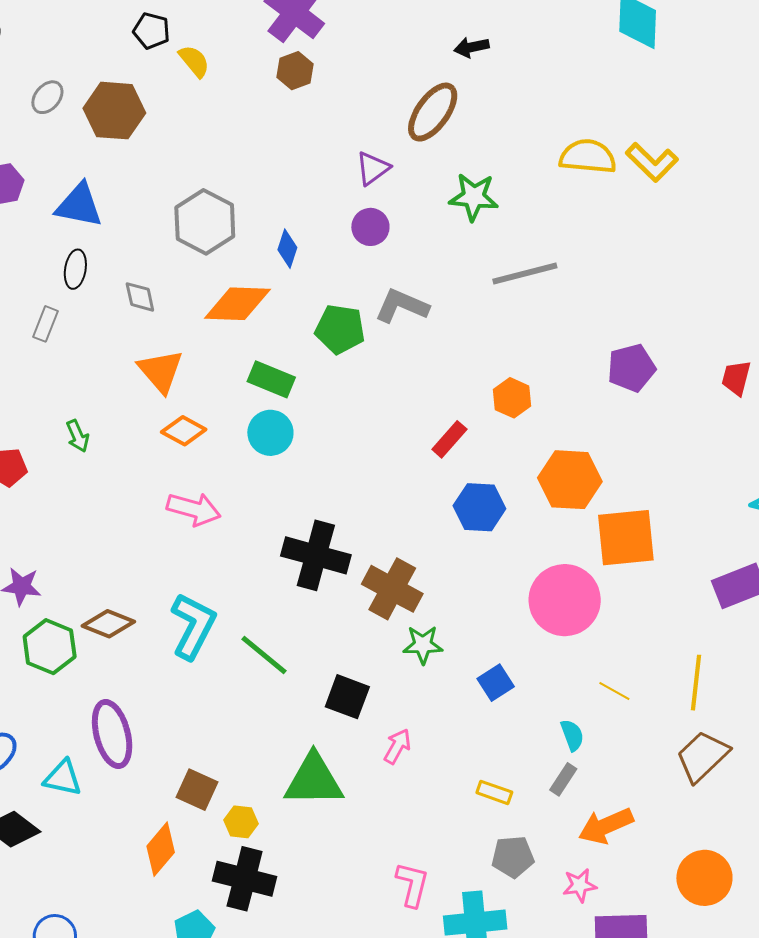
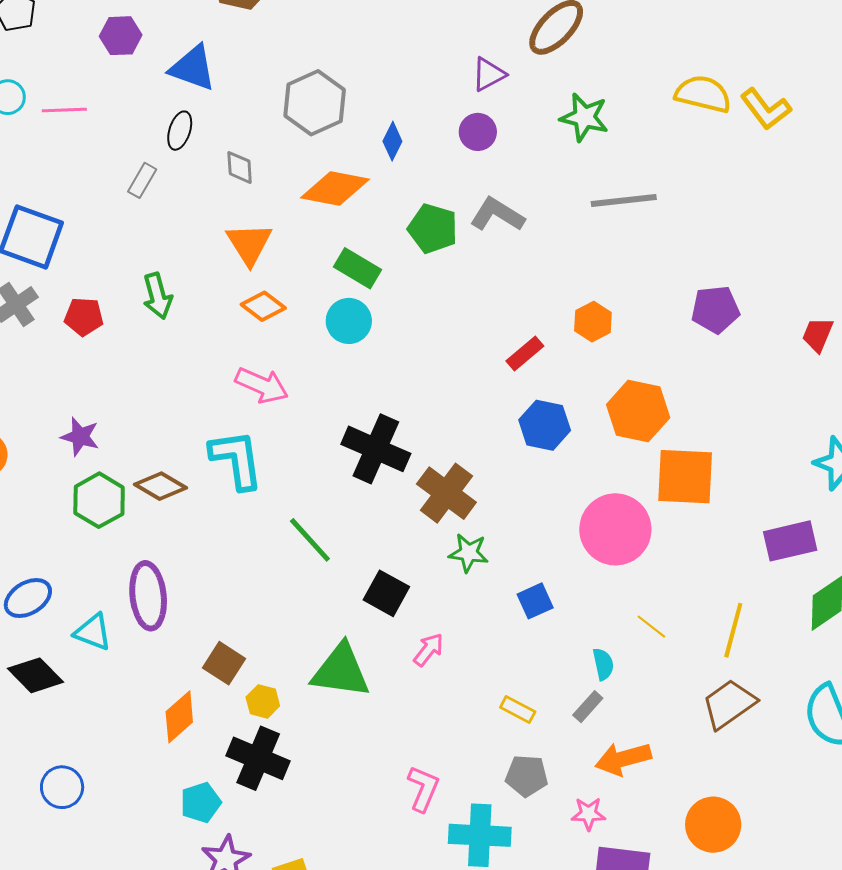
green arrow: (78, 436) -> (158, 296), size x1.4
cyan L-shape: (193, 626) -> (236, 459), moved, turned -44

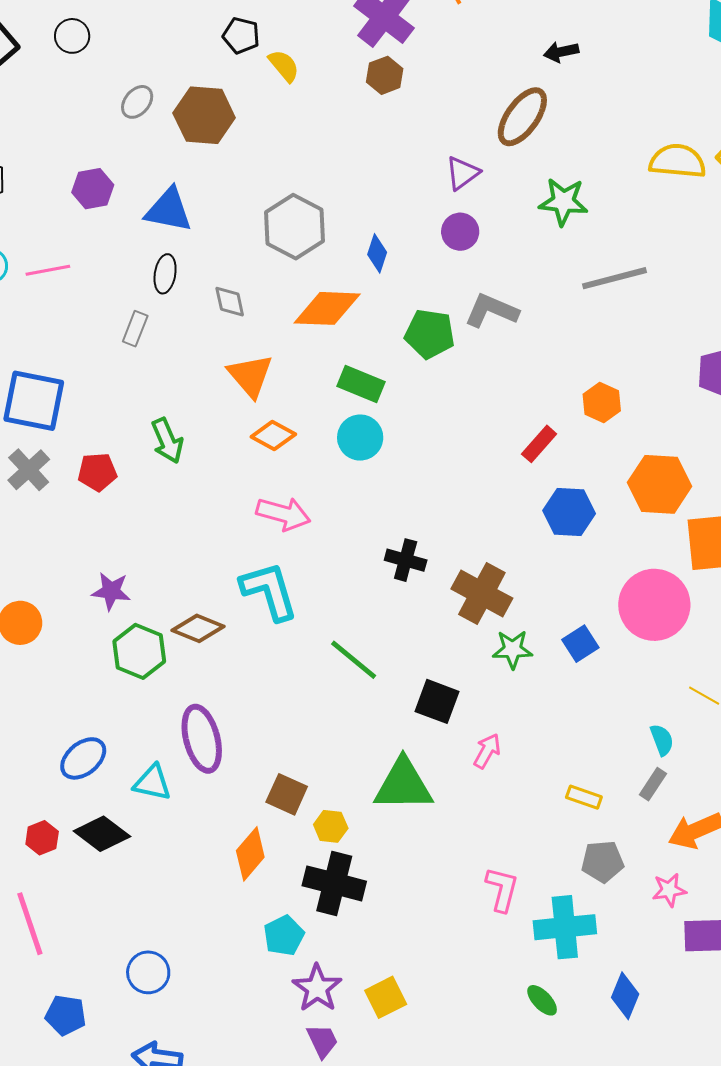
black cross: (376, 449) -> (406, 560), size x0.6
blue square: (535, 601) -> (580, 644), moved
blue circle: (62, 787) -> (148, 972), moved

